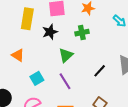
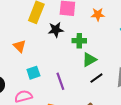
green cross: (82, 33) -> (79, 41), moved
green triangle: (66, 55) -> (89, 60), moved

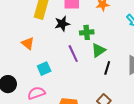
black line: (96, 78) -> (107, 68), turned -32
purple line: (60, 81) -> (73, 54), moved

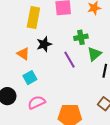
black star: (62, 24) -> (44, 44), moved
cyan square: (44, 69) -> (30, 78), moved

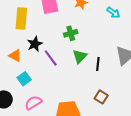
green triangle: (94, 54) -> (80, 56), moved
purple line: (69, 60) -> (51, 58), moved

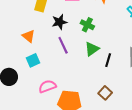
green cross: (71, 33) -> (87, 25), turned 32
black star: (35, 44) -> (59, 22), moved
pink semicircle: (33, 103) -> (47, 86), moved

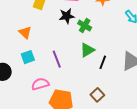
black star: (59, 22) -> (67, 16), moved
purple line: (63, 45) -> (57, 59), moved

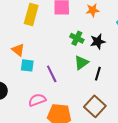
black star: (67, 16) -> (98, 42), moved
cyan square: (28, 57) -> (27, 65), moved, turned 32
brown square: (97, 95) -> (95, 106), size x1.5

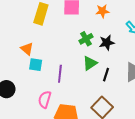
green cross: (77, 38) -> (86, 39), turned 32
purple line: (52, 74) -> (60, 74), turned 30
pink semicircle: (37, 100) -> (45, 99), turned -54

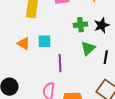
green cross: (86, 39) -> (80, 25), turned 32
cyan square: (36, 65) -> (44, 41), moved

